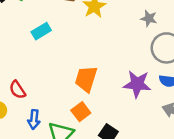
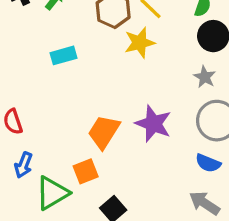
purple star: (137, 84) -> (153, 124), moved

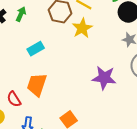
orange trapezoid: (104, 132) -> (37, 85), moved

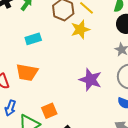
orange trapezoid: (37, 85) -> (27, 72), turned -110

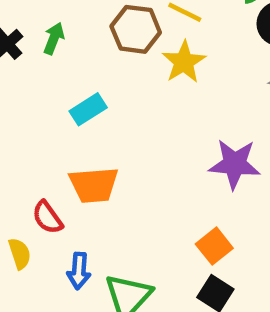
orange square: (49, 111) -> (214, 246), moved

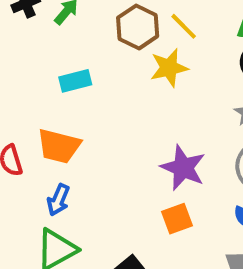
orange square: (214, 246) -> (177, 219), moved
blue arrow: (79, 271) -> (58, 200), moved

